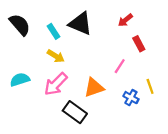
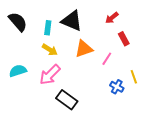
cyan rectangle: (53, 31) -> (48, 28), turned 40
orange triangle: (94, 87) -> (84, 49), moved

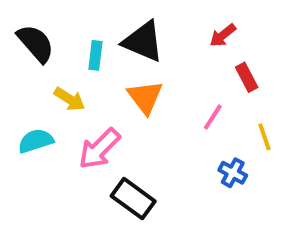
orange triangle: (84, 49) -> (145, 97), moved, turned -48
yellow arrow: (50, 50) -> (70, 99), moved
yellow line: (134, 77) -> (265, 137), moved

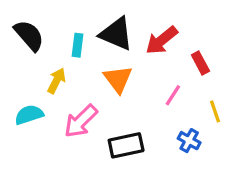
red arrow: (223, 35) -> (162, 40), moved, size x1.5
yellow arrow: (70, 99) -> (57, 81), turned -95
black rectangle: (133, 199) -> (126, 145), moved, turned -48

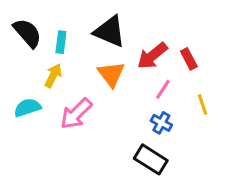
red arrow: (162, 40) -> (152, 56), moved
cyan rectangle: (78, 45) -> (61, 42), moved
blue cross: (189, 141) -> (161, 123), moved
black rectangle: (126, 145) -> (151, 159), moved, turned 44

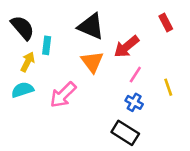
cyan rectangle: (61, 42) -> (47, 45), moved
red rectangle: (189, 59) -> (166, 23), moved
yellow arrow: (53, 76) -> (28, 62), moved

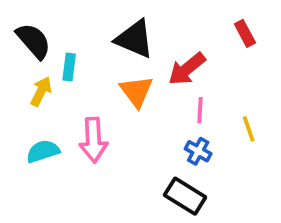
pink line: (135, 75) -> (200, 110), turned -30
cyan semicircle: (22, 90) -> (43, 151), moved
pink arrow: (63, 95) -> (93, 140), turned -48

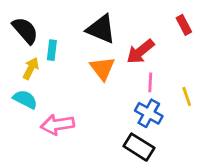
pink arrow: (93, 140) -> (57, 125), moved, turned 84
cyan semicircle: (43, 151) -> (25, 99), moved, turned 45
blue cross: (198, 151) -> (149, 113), size x1.4

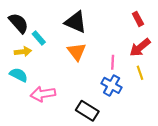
cyan rectangle: (52, 50) -> (39, 38), turned -48
red arrow: (140, 52) -> (140, 47), moved
yellow arrow: (31, 68) -> (23, 52), turned 56
black rectangle: (139, 147) -> (87, 111), moved

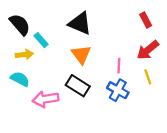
black rectangle: (87, 111) -> (78, 86), moved

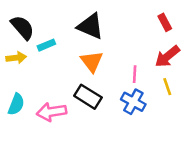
cyan rectangle: (41, 40) -> (46, 45), turned -72
yellow arrow: (24, 55) -> (16, 58), moved
cyan semicircle: (20, 79) -> (16, 104), moved, turned 84

